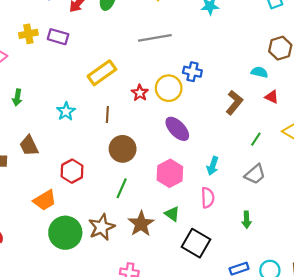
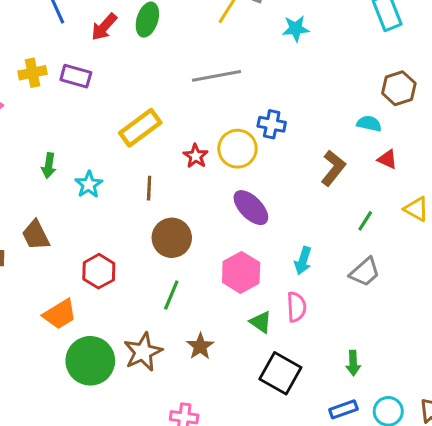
green arrow: (17, 98) -> (49, 166), moved
green triangle: (172, 214) -> (261, 322), moved
green arrow: (247, 220) -> (353, 363), moved
brown star: (141, 224) -> (200, 346), size x0.7

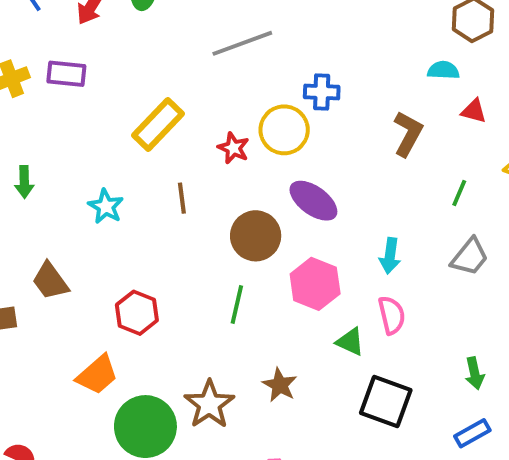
green arrow: (49, 166) -> (24, 182), moved
brown circle: (172, 238) -> (256, 236), moved
green line: (171, 295) -> (237, 304), moved

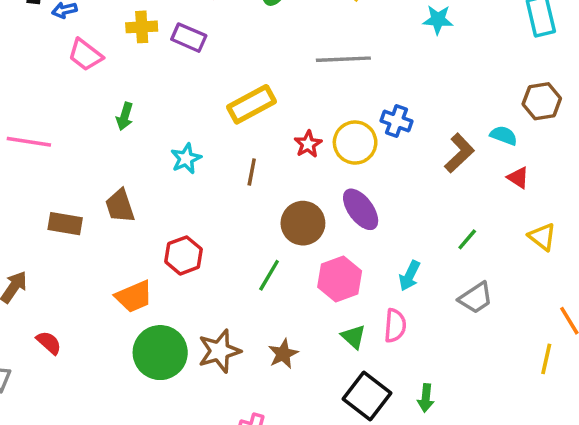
brown L-shape: (408, 134) -> (459, 153), moved
green line: (459, 193) -> (467, 239), moved
green arrow: (475, 373) -> (426, 398), moved

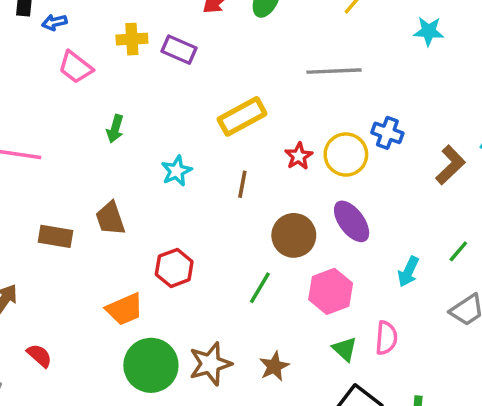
cyan arrow: (410, 276) -> (408, 272), moved

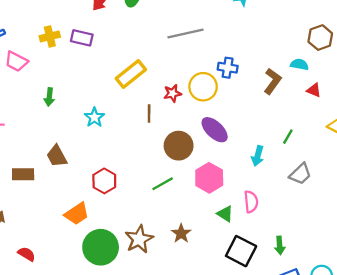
red star: (299, 156) -> (172, 93), turned 30
brown line: (242, 184) -> (149, 113), moved
green line: (260, 288) -> (163, 184), turned 40

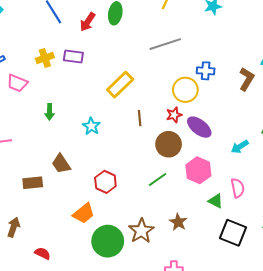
red star: (172, 93) -> (174, 115), moved
cyan arrow: (258, 156) -> (240, 147), turned 48

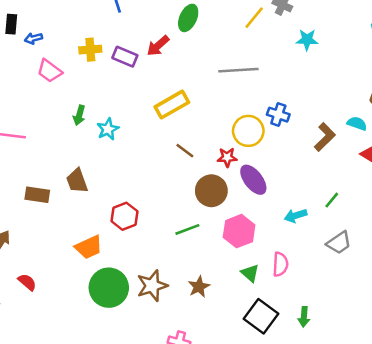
red arrow: (88, 22) -> (158, 46), moved
brown line: (140, 118) -> (185, 151), turned -63
cyan star: (91, 126) -> (108, 129), moved

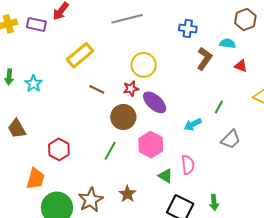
blue cross: (278, 115) -> (188, 29), moved
green line: (187, 229) -> (110, 151), turned -30
orange trapezoid: (89, 247) -> (35, 179), turned -40

